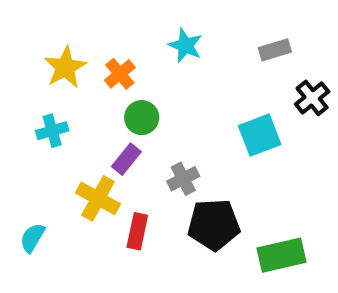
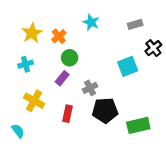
yellow cross: (98, 198) -> (34, 101), moved
cyan semicircle: (32, 238) -> (18, 131), moved, turned 112

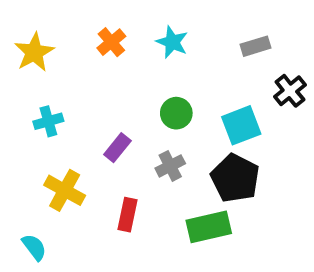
yellow star: (32, 33) -> (34, 52), moved
orange cross: (59, 36) -> (111, 42), moved
green circle: (70, 58) -> (176, 113), moved
black pentagon: (105, 110) -> (235, 178), moved, turned 30
green rectangle: (138, 125) -> (209, 227), moved

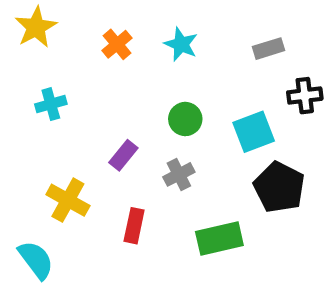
yellow star: (34, 52) -> (36, 27), moved
black cross: (290, 91) -> (305, 96), turned 32
cyan cross: (48, 121) -> (51, 104), moved
black pentagon: (235, 178) -> (279, 187), moved
cyan semicircle: (34, 247) -> (36, 260), size x1.4

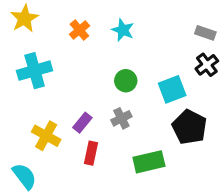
gray rectangle: (268, 49) -> (205, 33), moved, turned 36
black cross: (305, 96) -> (207, 65), turned -30
cyan cross: (51, 104) -> (35, 71), size x1.6
purple rectangle: (123, 155) -> (82, 123), moved

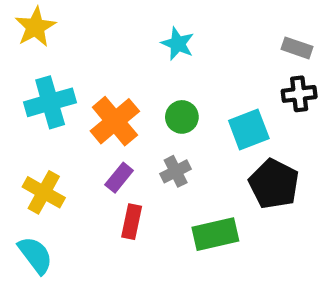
orange cross: (79, 30) -> (115, 121), moved, size x1.6
black cross: (207, 65) -> (299, 94), turned 30
yellow cross: (46, 136) -> (44, 192), moved

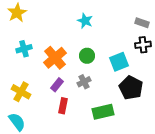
cyan cross: (50, 102) -> (24, 49), size x0.7

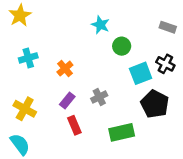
black cross: (143, 45) -> (165, 64), moved, turned 35
green circle: (87, 56) -> (122, 46), moved
orange cross: (55, 58) -> (65, 69), size x0.6
red rectangle: (63, 106) -> (74, 125), turned -35

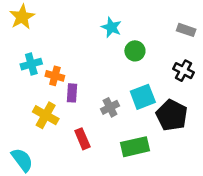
orange cross: (65, 69) -> (55, 76), moved, turned -35
cyan square: (141, 73) -> (143, 97), moved
purple rectangle: (67, 100) -> (72, 93), moved, turned -35
yellow cross: (25, 109) -> (46, 115), moved

